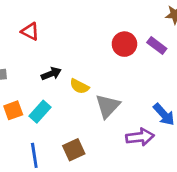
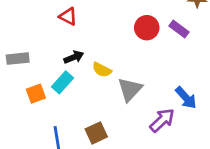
red triangle: (30, 31) -> (68, 16), moved
cyan rectangle: (40, 112) -> (63, 82), moved
purple arrow: (140, 137) -> (162, 120), turned -36

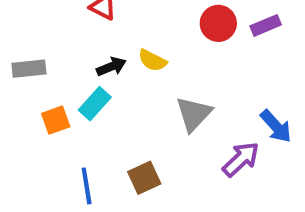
purple rectangle: (179, 29) -> (266, 25), turned -60
yellow semicircle: (102, 70) -> (152, 60), moved

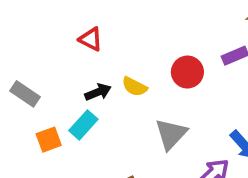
red circle: (218, 23) -> (187, 72), moved
gray rectangle: (29, 69) -> (25, 94), turned 40

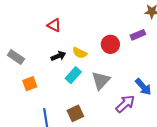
cyan rectangle: (83, 125) -> (73, 75), moved

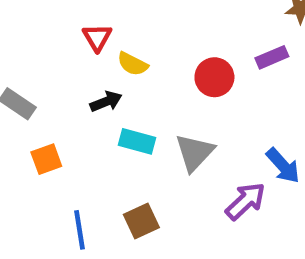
red triangle: (54, 25) -> (97, 37), turned 32
yellow semicircle: (80, 53) -> (133, 64), moved
cyan rectangle: (73, 75) -> (137, 141), turned 63

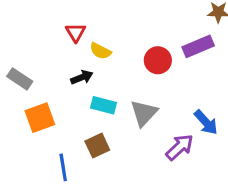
purple rectangle: (272, 57) -> (198, 46), size x1.4
orange square: (46, 159) -> (40, 118), size x1.4
brown square: (141, 221) -> (97, 146), moved

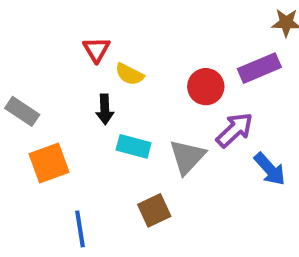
black arrow: (82, 77) -> (105, 109), turned 110
brown square: (97, 146) -> (154, 210), moved
purple arrow: (180, 147) -> (235, 130), moved

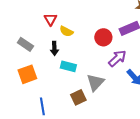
gray rectangle: (22, 111) -> (25, 44), moved
gray triangle: (187, 157) -> (95, 82), moved

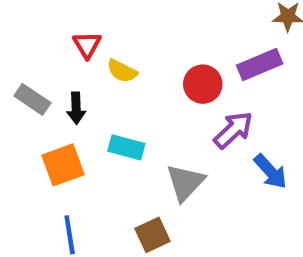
black arrow: (54, 48) -> (76, 108), moved
orange square: (27, 74) -> (63, 165), moved
brown square: (78, 97) -> (153, 235), moved

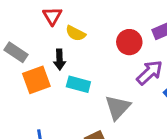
black arrow: (76, 108) -> (60, 59), moved
orange square: (63, 165) -> (36, 80), moved

